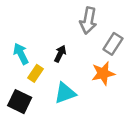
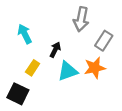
cyan arrow: (21, 54) -> (25, 34), moved
cyan triangle: (65, 93) -> (68, 71), moved

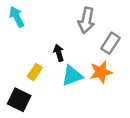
cyan arrow: (25, 34) -> (17, 17), moved
black arrow: (55, 50) -> (59, 53), turned -42

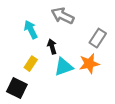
cyan arrow: (17, 17) -> (31, 30), moved
gray arrow: (86, 20) -> (63, 16), moved, turned 105

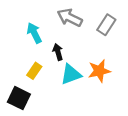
gray rectangle: (98, 38) -> (106, 25), moved

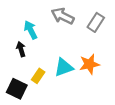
black arrow: (58, 52) -> (21, 49), moved
yellow rectangle: (34, 71) -> (38, 76), moved

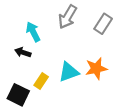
gray arrow: (63, 16) -> (68, 17), turned -85
black arrow: (21, 49) -> (23, 52), turned -56

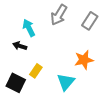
cyan triangle: (69, 72) -> (66, 82), moved, turned -30

